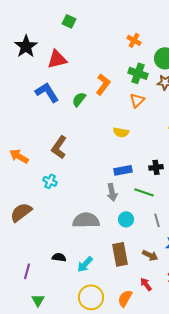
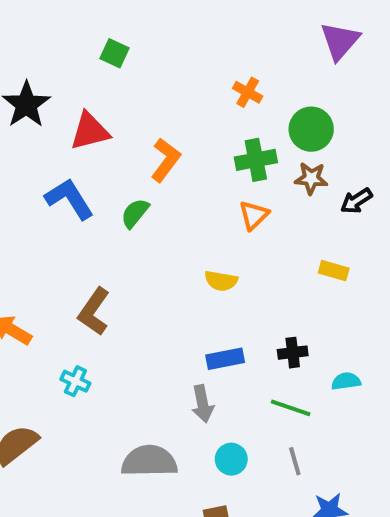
green cross: (138, 73) -> (256, 160), turned -30
orange L-shape: (103, 84) -> (166, 160), moved
green line: (144, 192) -> (291, 408), moved

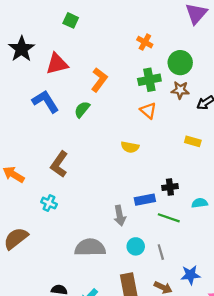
orange triangle: (254, 215) -> (148, 111), turned -36
blue rectangle: (225, 359) -> (145, 200), moved
gray line: (295, 461) -> (161, 252), moved

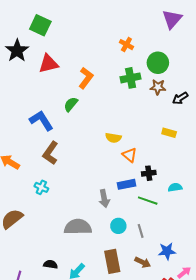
green square: (71, 20) -> (40, 25), moved, size x1.5
blue L-shape: (46, 101) -> (41, 121), moved
orange triangle: (148, 111) -> (130, 155), moved

